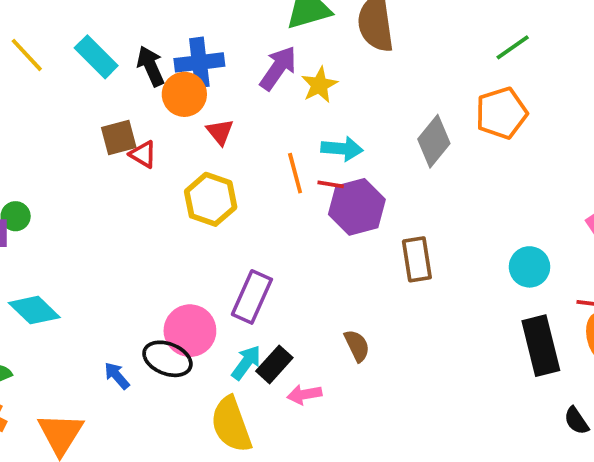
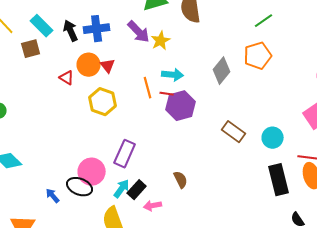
purple arrow: (278, 68) -> (139, 32), turned 100
orange circle: (184, 94) -> (89, 65), moved
brown square: (119, 137) -> (31, 49), moved
brown rectangle: (417, 259) -> (234, 132), moved, turned -45

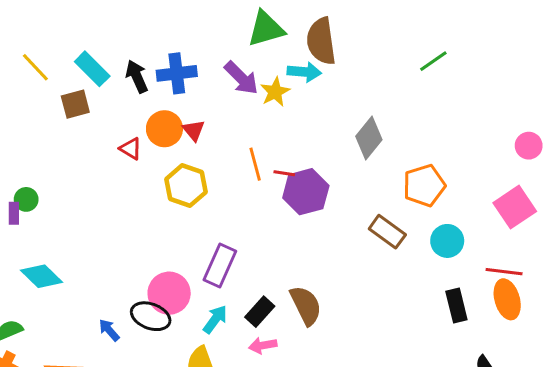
orange pentagon: (258, 56) -> (424, 186), moved
cyan arrow: (173, 75) -> (304, 72), moved
brown semicircle: (181, 180) -> (306, 305), size x1.5
black rectangle: (279, 180) -> (456, 305), size x0.7
black rectangle: (137, 190) -> (260, 312), moved

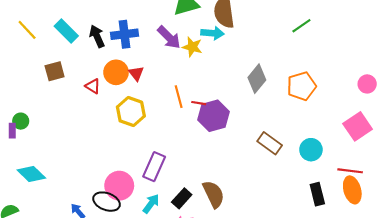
yellow star: (275, 92) -> (192, 47), turned -30
brown square: (75, 104) -> (55, 71), moved
orange pentagon: (424, 186) -> (301, 86), moved

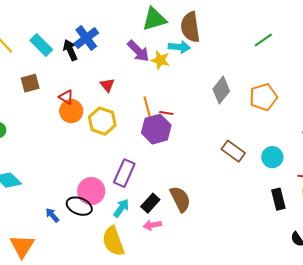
blue cross: (125, 34) -> (86, 38), moved, turned -30
orange circle: (116, 72) -> (71, 111), moved
purple hexagon: (214, 116) -> (156, 129), moved

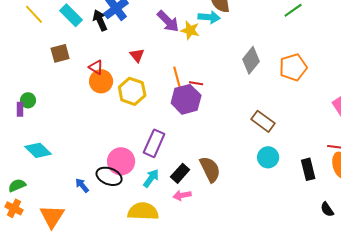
cyan circle: (272, 157) -> (268, 157), moved
yellow semicircle: (113, 241) -> (143, 211), turned 112

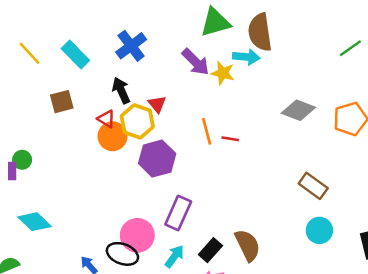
black arrow: (100, 20) -> (121, 90), moved
gray diamond: (251, 60) -> (298, 110), turned 72
yellow hexagon: (132, 91) -> (137, 121), moved
purple hexagon: (186, 99) -> (157, 159), moved

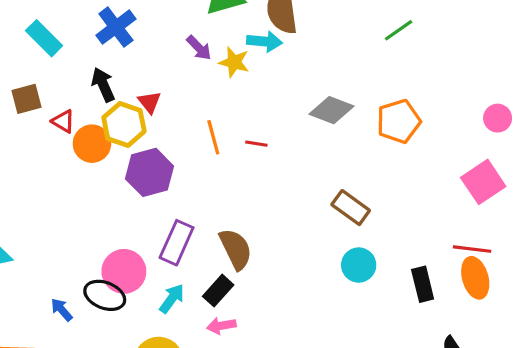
purple arrow: (196, 62) -> (199, 48), size x0.7
red triangle: (106, 119) -> (63, 121), moved
red line: (230, 139) -> (256, 144), moved
brown semicircle: (248, 245) -> (236, 249), moved

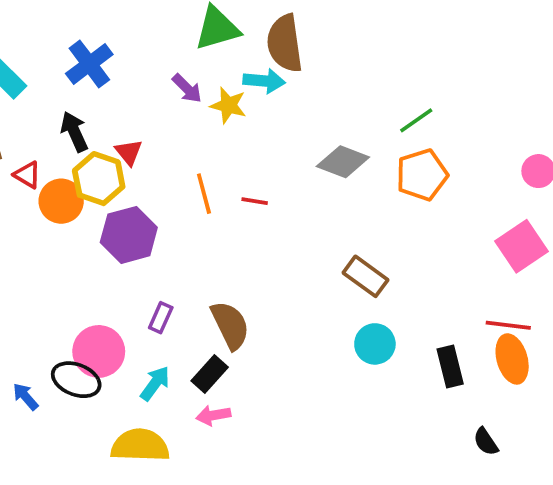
green line: (399, 30) -> (416, 120), moved
purple rectangle: (177, 243) -> (161, 318), size x0.6

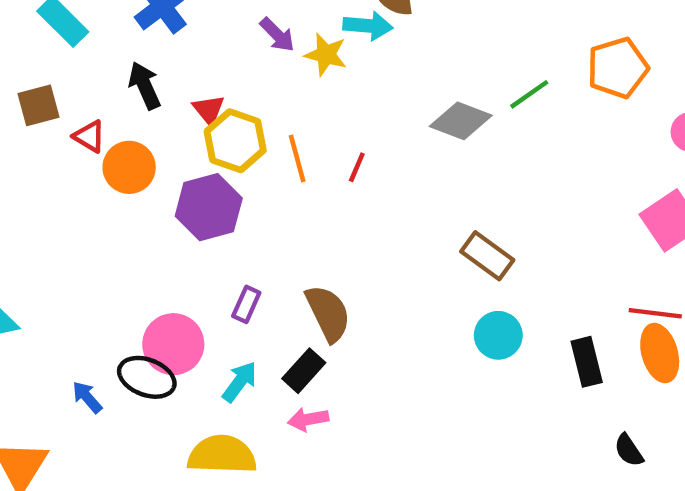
green line: (416, 120) -> (529, 94), moved
orange pentagon: (422, 175) -> (618, 68), moved
yellow hexagon: (99, 179) -> (235, 141), moved
red line: (255, 201) -> (357, 167), turned -76

